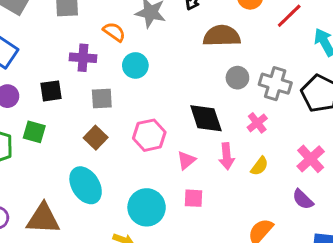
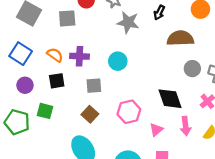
orange semicircle: (114, 32) -> (55, 55), moved

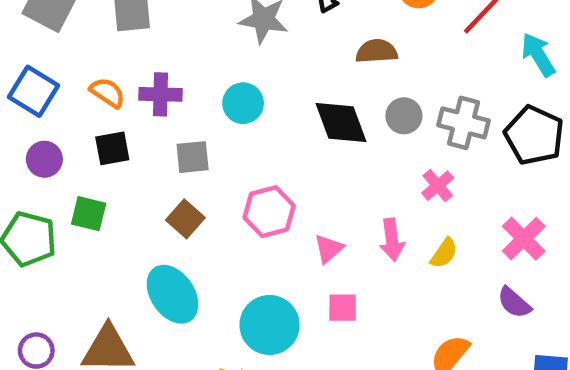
brown semicircle: (180, 38) -> (377, 51), size x0.7
black diamond: (170, 99) -> (341, 122), moved

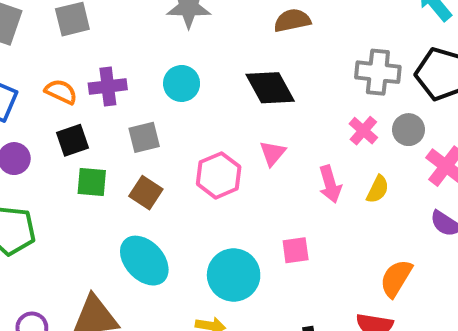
gray circle: (404, 116) -> (408, 130), moved
green square: (89, 214) -> (92, 182), moved
pink triangle: (329, 249) -> (273, 153), moved

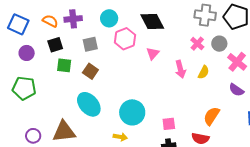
pink hexagon: (219, 175) -> (125, 39), moved
pink square: (296, 250) -> (169, 124), moved

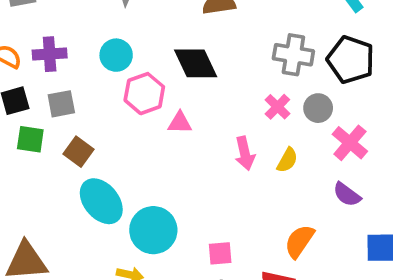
gray square: (90, 44) -> (61, 104), moved
pink triangle: (153, 53) -> (180, 123), moved, turned 48
cyan ellipse: (89, 104) -> (101, 201), moved

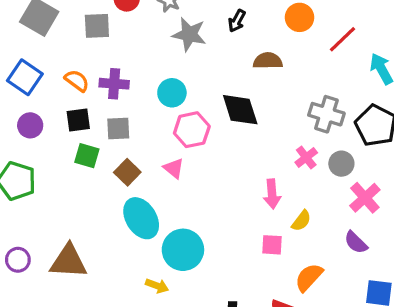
pink triangle: (180, 123) -> (174, 168), moved, turned 30
yellow semicircle: (287, 160) -> (301, 221), moved
pink square: (220, 253) -> (272, 245), moved

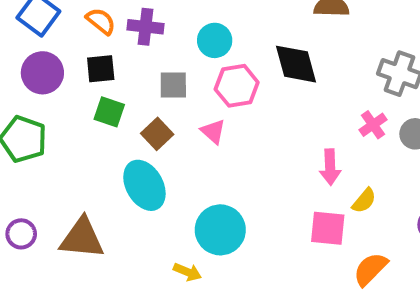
purple circle: (30, 125) -> (42, 73), size x1.4
gray square: (118, 128) -> (173, 85), moved
cyan ellipse: (141, 218) -> (144, 185), moved
pink square: (272, 245) -> (328, 228), size x1.4

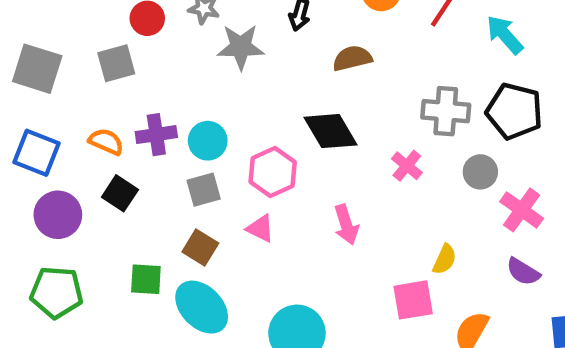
cyan circle: (215, 40) -> (208, 141), moved
black square: (101, 69) -> (120, 193), turned -36
green square: (109, 112) -> (146, 279), moved
pink cross: (373, 125) -> (407, 166), moved
pink arrow: (330, 167) -> (346, 225), moved

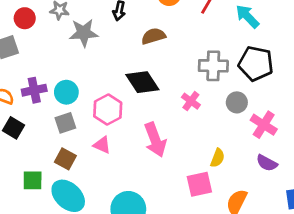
pink arrow: (346, 225) -> (155, 140), size x1.4

